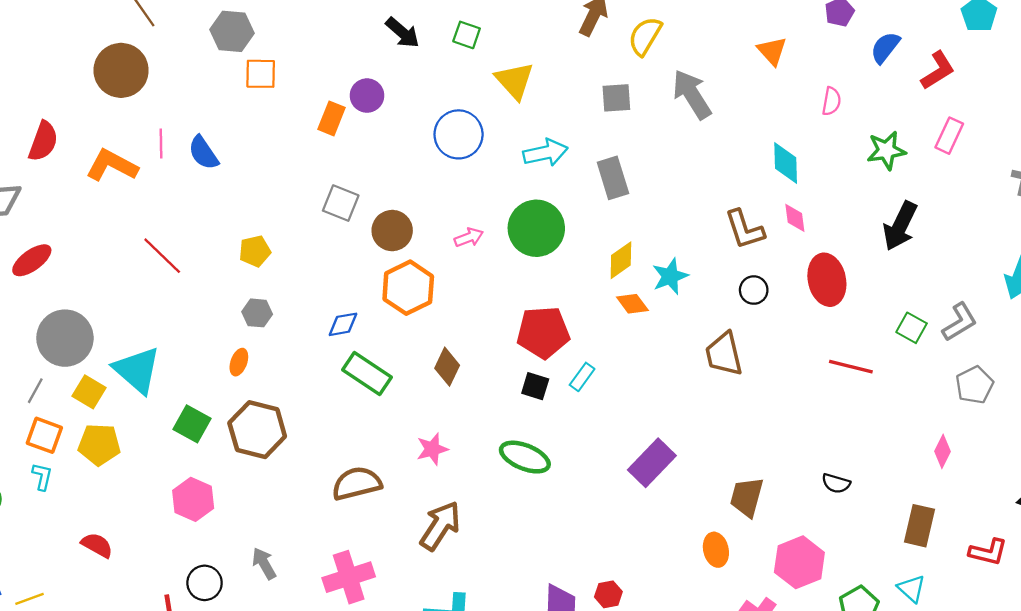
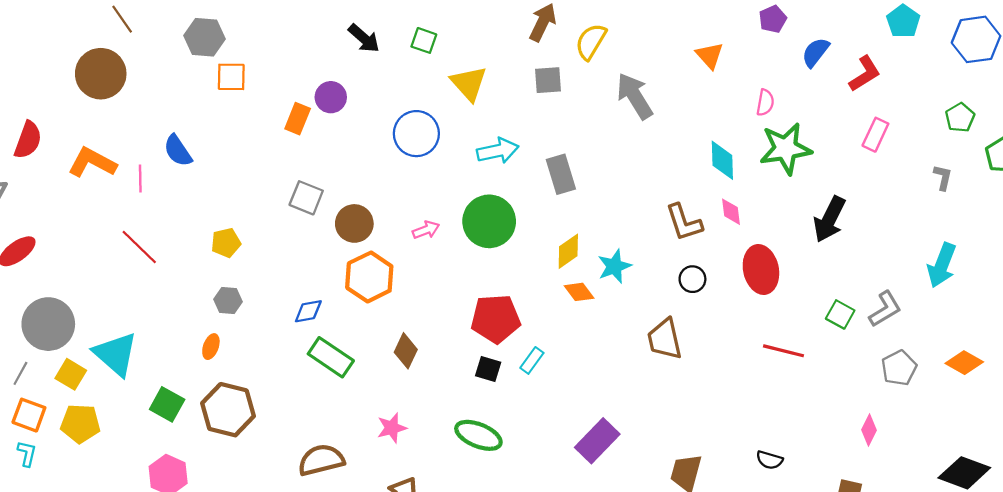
gray square: (616, 98) -> (548, 80), moved
pink line: (161, 144) -> (140, 179), moved
green star: (886, 150) -> (786, 149), moved, size x1.4

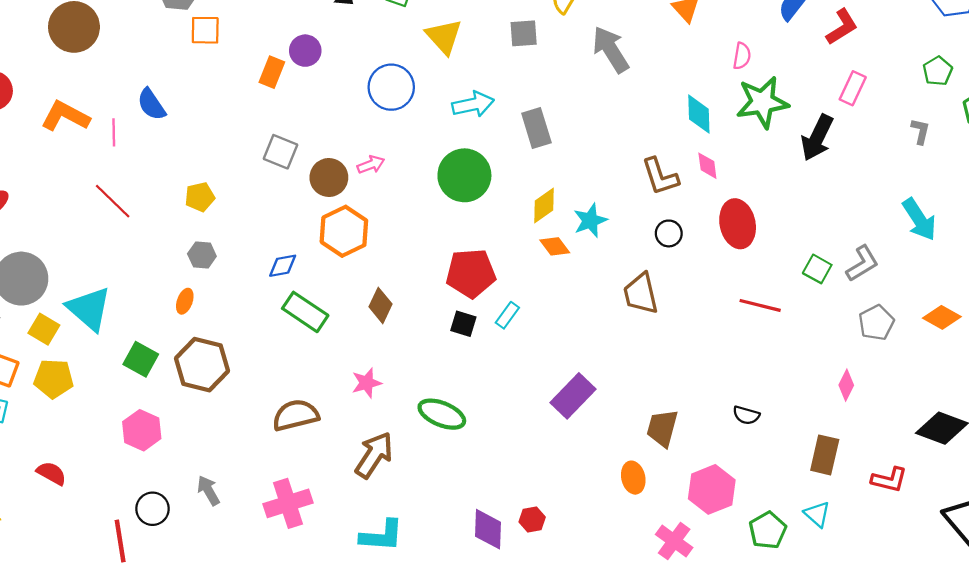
black arrow: (829, 219) -> (817, 138), moved
pink arrow: (426, 230) -> (371, 165), moved
cyan arrow: (942, 265) -> (919, 219), turned -54
green ellipse: (478, 435) -> (442, 414), moved

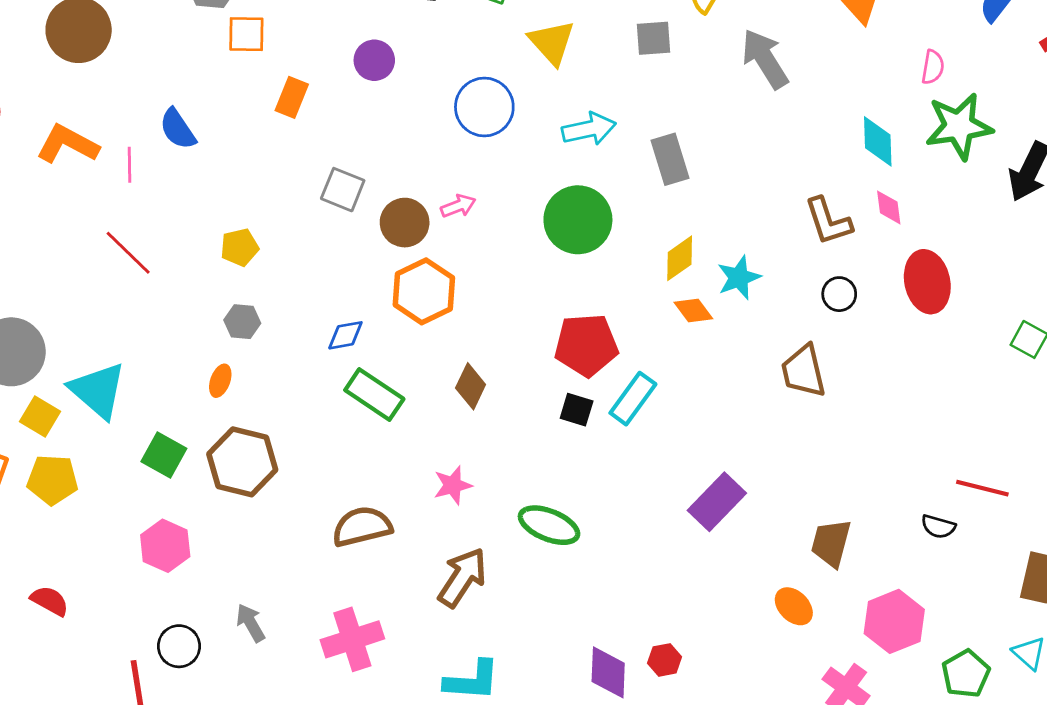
orange rectangle: (272, 72) -> (292, 97), moved
red line: (760, 305) -> (982, 488), moved
cyan rectangle: (507, 315) -> (633, 399), size x1.5
orange ellipse: (633, 478) -> (794, 606), turned -32

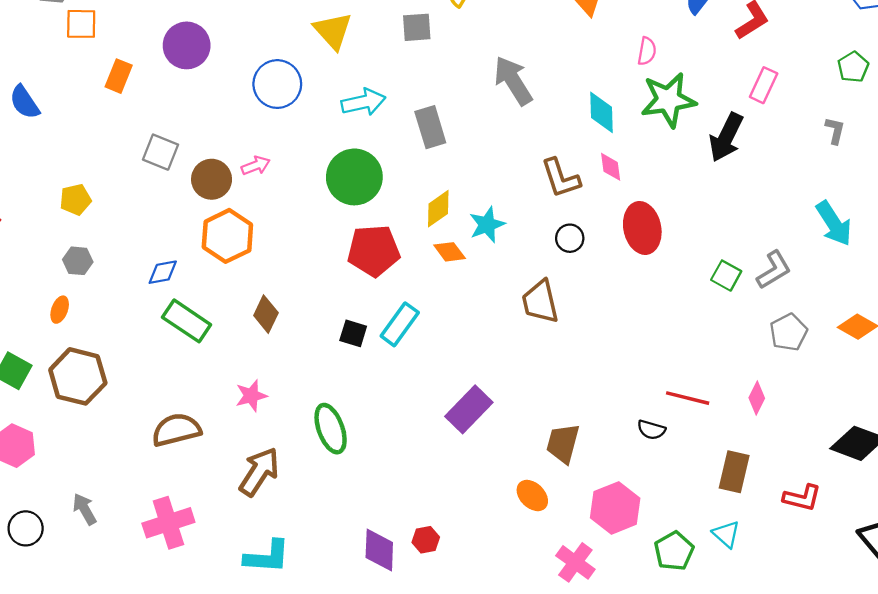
gray arrow: (765, 59) -> (513, 81), moved
purple circle: (374, 60) -> (187, 45), size x1.4
red pentagon: (586, 345) -> (374, 251), moved
green ellipse: (549, 525) -> (331, 429), turned 48

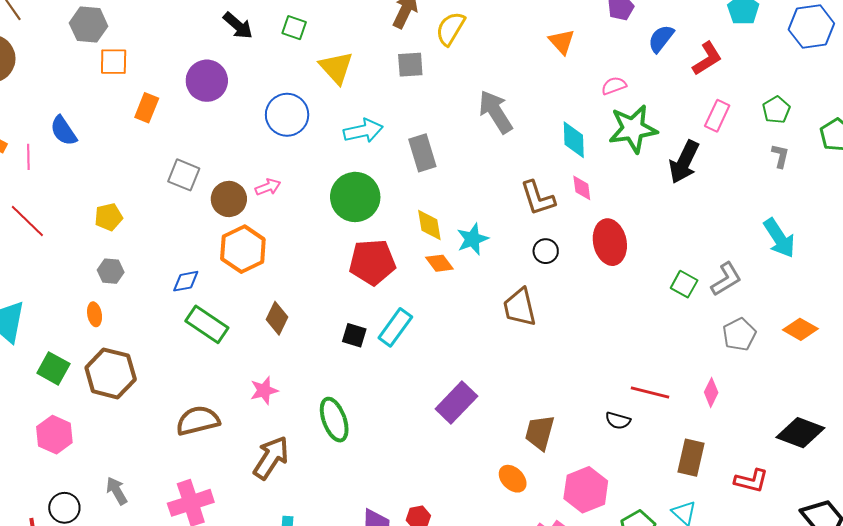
pink semicircle: (647, 51) -> (614, 86), turned -120
green pentagon: (853, 67) -> (776, 110), moved
yellow diamond: (438, 209) -> (429, 225), turned -64
orange ellipse: (60, 310) -> (95, 314), turned -30

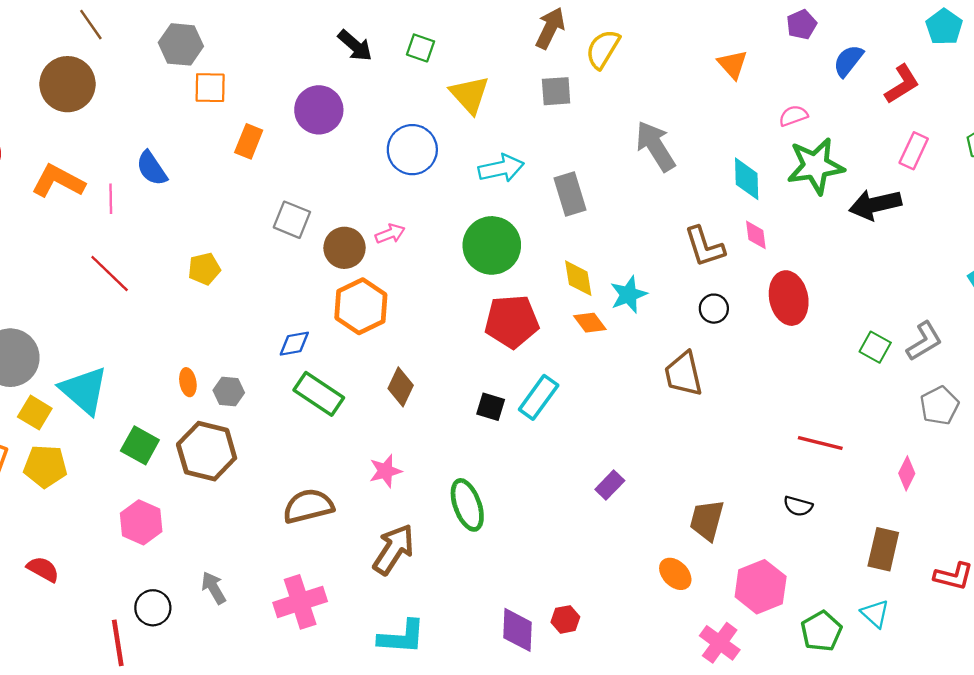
black arrow: (684, 162) -> (875, 205), turned 51
gray hexagon: (111, 271) -> (229, 392), moved
red line: (650, 392) -> (820, 443), moved
purple rectangle: (456, 403) -> (610, 485), size x0.6

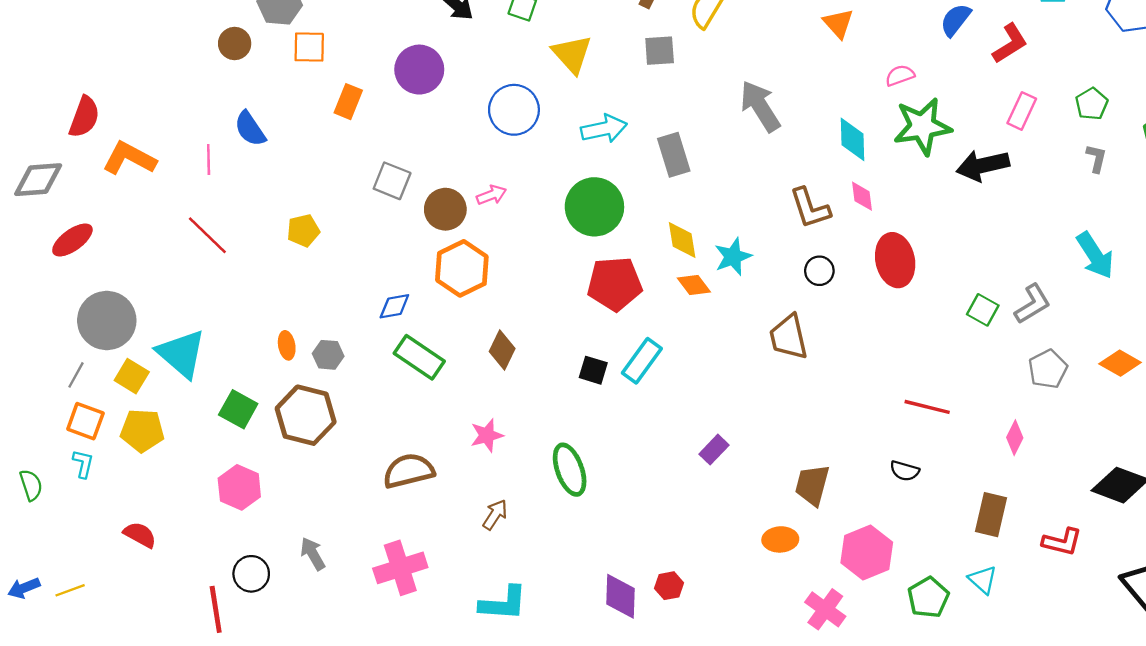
brown circle: (68, 84) -> (235, 44), moved, size x0.6
orange L-shape: (58, 181) -> (129, 158), moved
brown arrow: (394, 549) -> (495, 515), size x0.6
orange ellipse: (675, 574) -> (780, 539), turned -48

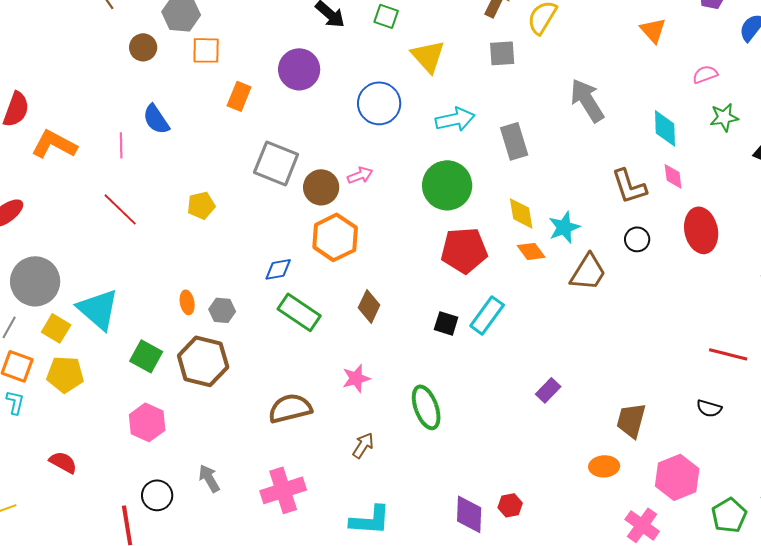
green star: (922, 126) -> (724, 117), size x0.6
gray square: (392, 181) -> (276, 163), size x1.4
brown trapezoid: (789, 337) -> (588, 272), moved, turned -135

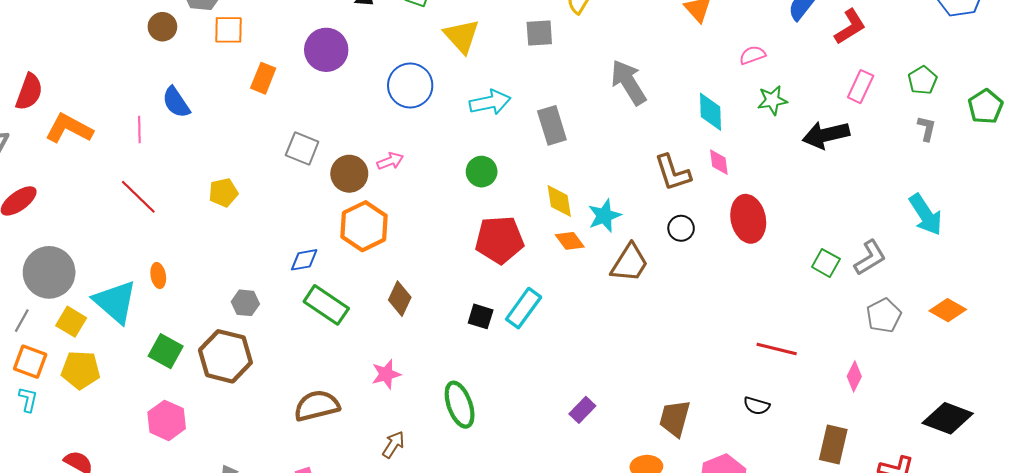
gray square: (276, 163) -> (302, 148), size x0.7
green circle: (447, 185) -> (482, 172), size x0.6
orange ellipse: (187, 302) -> (158, 276), moved
purple rectangle: (548, 390) -> (582, 410), moved

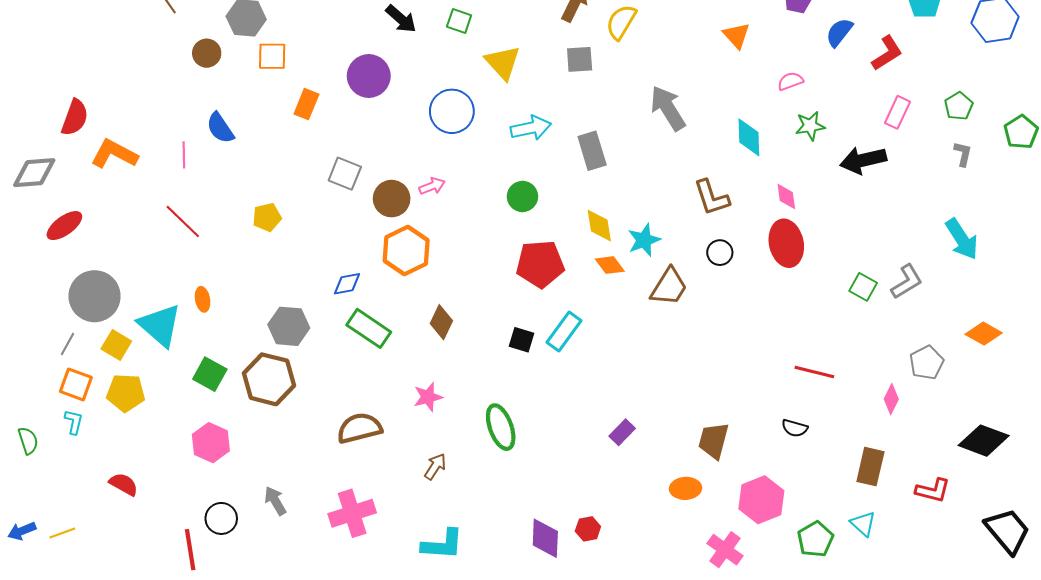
pink diamond: (719, 162) -> (786, 196), moved
gray hexagon: (245, 303) -> (289, 326), size x1.5
gray pentagon: (884, 315) -> (927, 363), moved

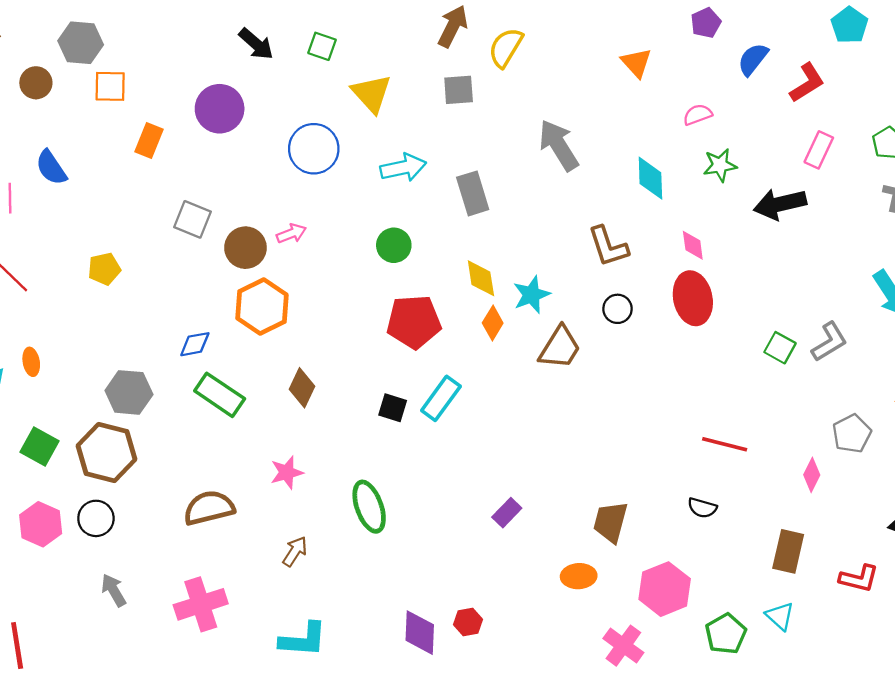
orange diamond: (610, 265) -> (493, 323), turned 68
black circle: (221, 518) -> (96, 518), moved

